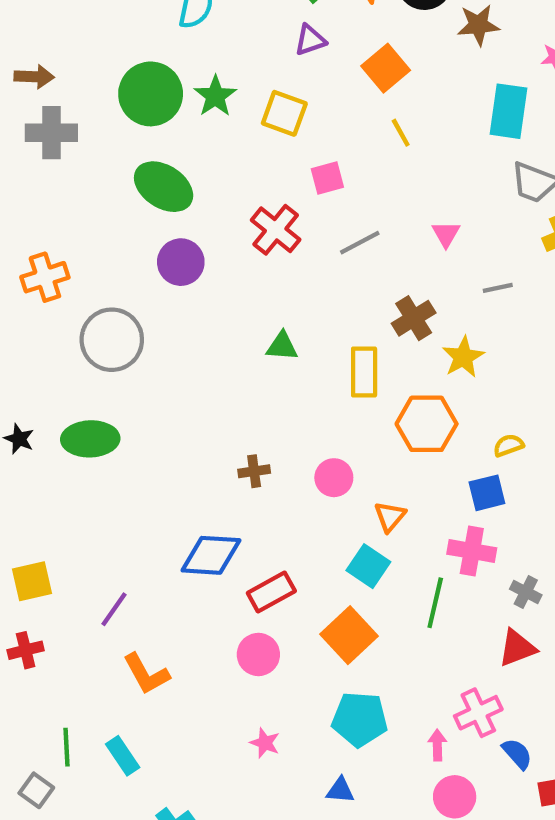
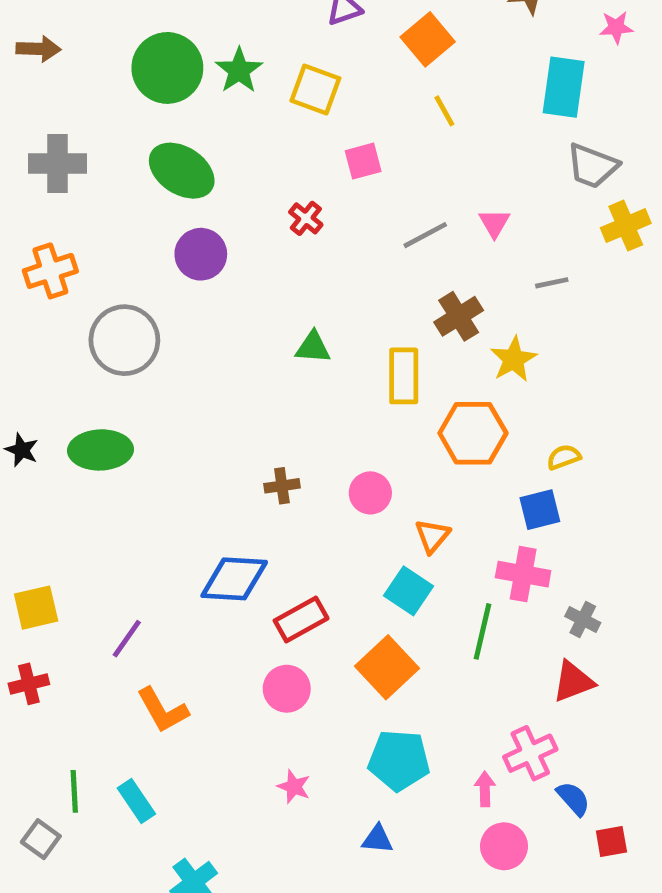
gray cross: (51, 133) -> (58, 163), moved
red cross: (276, 230) -> (306, 218), size x0.6
gray line: (360, 243) -> (425, 235), moved

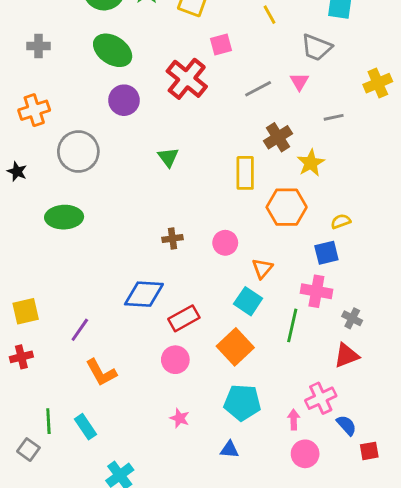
gray cross: (58, 163) -> (38, 46), size x0.7
gray trapezoid: (592, 166) -> (316, 47), moved
red cross: (306, 218) -> (187, 79), size x2.0
green triangle: (313, 347) -> (168, 157), moved, turned 50
black star: (22, 450) -> (17, 171), moved

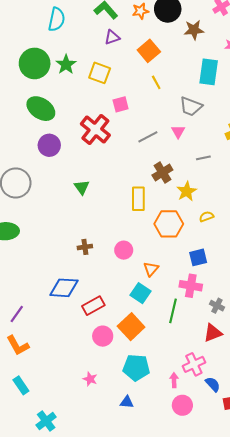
yellow semicircle: (341, 221) -> (207, 217), moved
pink circle: (175, 360) -> (103, 336), moved
orange L-shape: (101, 373) -> (18, 345), moved

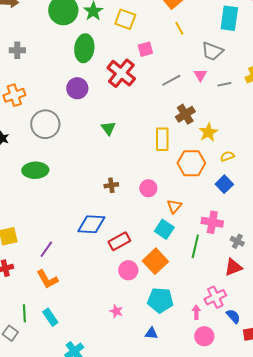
green ellipse: (41, 109) -> (84, 48), moved, turned 64
gray line: (203, 158) -> (224, 84), moved
blue square: (198, 257) -> (224, 184), moved, turned -30

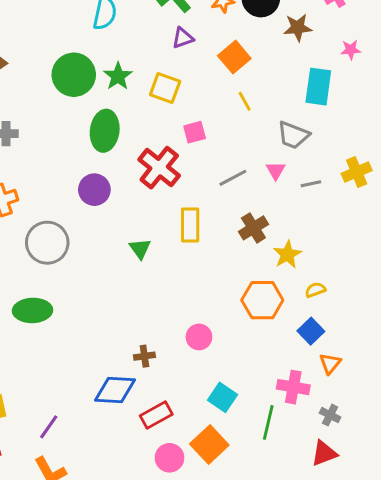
yellow rectangle: (162, 139) -> (190, 225), moved
brown cross: (111, 185) -> (144, 356), moved
orange triangle: (174, 206) -> (330, 363), moved

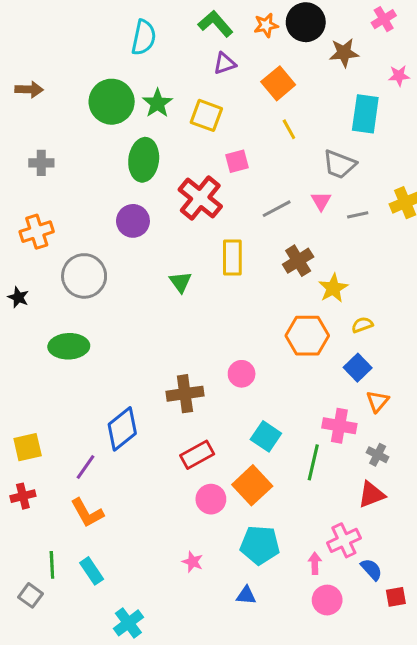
brown cross: (144, 356) -> (185, 394), size x1.6
blue diamond: (115, 390) -> (122, 429), moved, turned -42

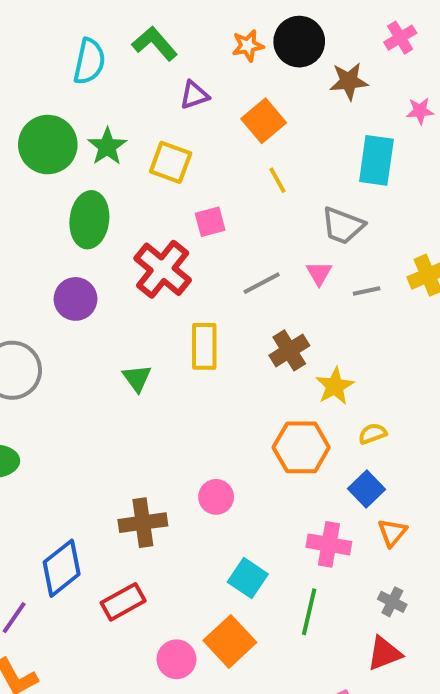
green L-shape: (216, 24) -> (155, 44), moved
pink cross: (339, 426) -> (329, 544), moved
red rectangle: (197, 455) -> (123, 602), moved

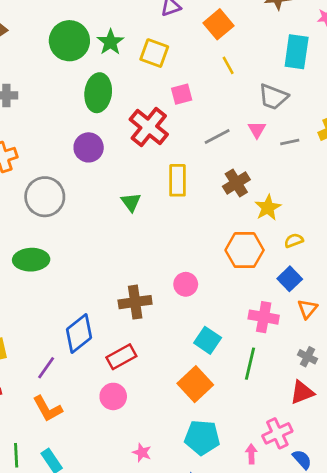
pink circle: (176, 659) -> (113, 396), moved

